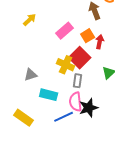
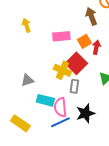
yellow arrow: (30, 20) -> (26, 25), turned -64
pink rectangle: (65, 31) -> (61, 36), turned 36
pink semicircle: (76, 102) -> (60, 107), moved

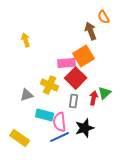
pink rectangle: (61, 36) -> (67, 63), moved
orange square: (84, 41) -> (84, 56), size x1.5
red arrow: (96, 47) -> (94, 98), moved
yellow cross: (62, 70) -> (50, 85), moved

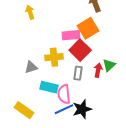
yellow cross: (50, 85) -> (54, 57), turned -30
black star: (85, 128) -> (82, 109), moved

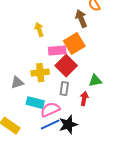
yellow arrow: (30, 12) -> (39, 30), moved
green triangle: (109, 65) -> (95, 81), turned 32
red arrow: (98, 70) -> (84, 99), moved
pink semicircle: (64, 94) -> (50, 110), turned 72

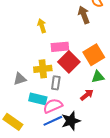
orange square: (74, 44) -> (94, 55), moved
gray rectangle: (64, 89) -> (56, 83), moved
red arrow: (84, 99) -> (87, 95), turned 40

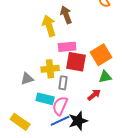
brown arrow: (84, 15) -> (66, 15), moved
yellow arrow: (42, 26) -> (49, 26), size x1.5
red square: (69, 62) -> (76, 62), turned -35
pink semicircle: (53, 106) -> (60, 106), turned -42

